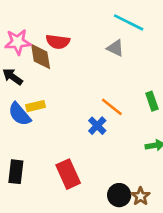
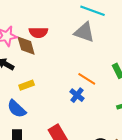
gray triangle: (115, 48) -> (84, 32), size x1.5
blue semicircle: (20, 114) -> (17, 109), moved

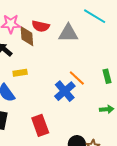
gray triangle: (84, 32) -> (68, 33), moved, turned -30
blue cross: (77, 95) -> (65, 91), size x1.5

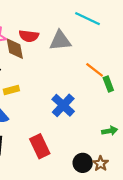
orange line: (77, 78) -> (95, 70), moved
green arrow: (107, 109) -> (110, 131), moved

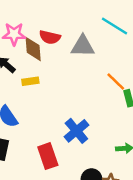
yellow rectangle: (11, 90) -> (30, 81), moved
blue cross: (63, 105) -> (76, 131), moved

